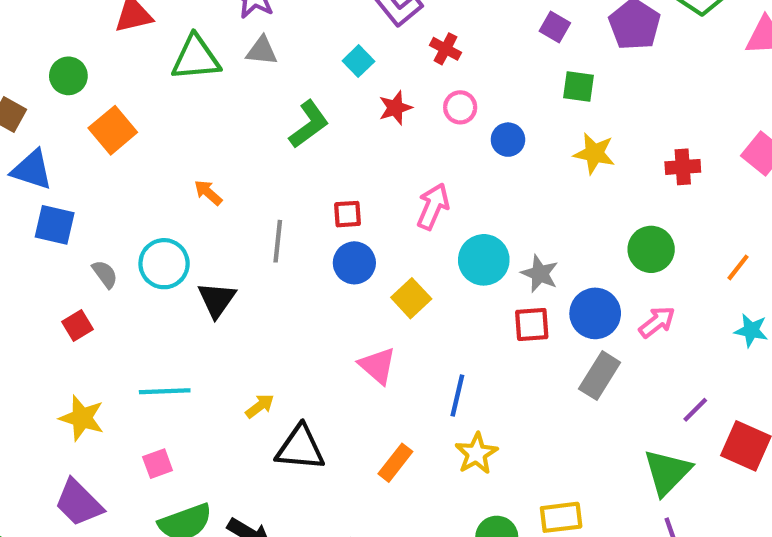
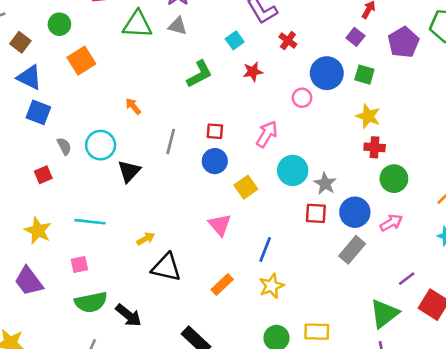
pink circle: (460, 107) -> (302, 98), moved
blue circle: (508, 140) -> (327, 73), moved, size x1.6
red cross: (683, 167) -> (375, 147), moved

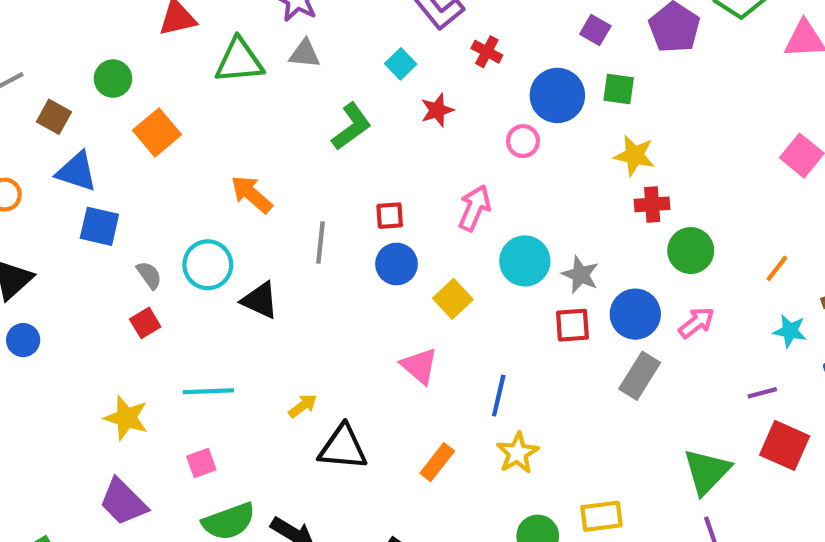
orange arrow: (133, 106) -> (252, 194), size x1.5
black triangle: (129, 171) -> (260, 300), turned -40
red square: (43, 175) -> (145, 323), moved
purple line: (407, 279) -> (762, 393), moved, turned 30

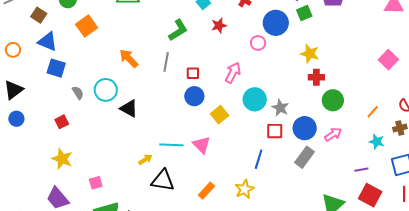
green square: (619, 89) -> (304, 13), moved, turned -35
gray line: (321, 242) -> (166, 62), moved
red square: (145, 323) -> (62, 122), moved
cyan line: (208, 391) -> (171, 145), moved
blue line: (499, 396) -> (259, 159), moved

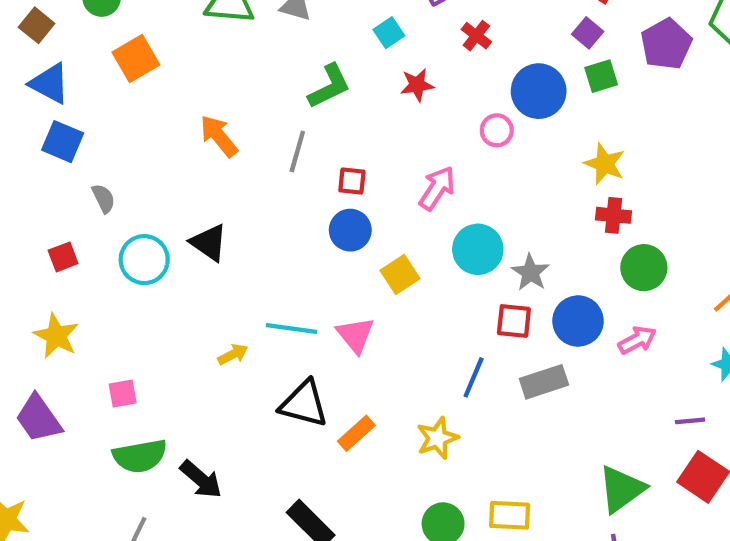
cyan circle: (106, 90) -> (144, 260), moved
gray rectangle: (305, 157) -> (544, 382), moved, turned 30
black triangle: (163, 180) -> (304, 404), moved

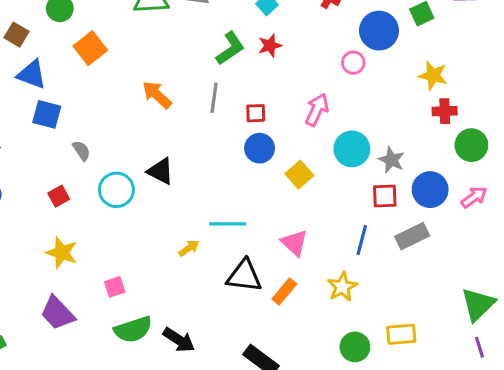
red star: (417, 85) -> (270, 46), moved
pink triangle: (355, 335) -> (294, 243), moved

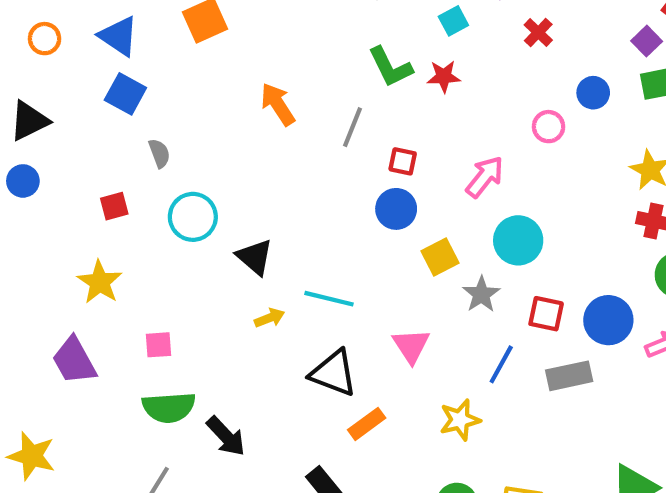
blue circle: (379, 31) -> (593, 93), size x0.6
green L-shape: (230, 48) -> (390, 67), turned 84
gray star: (392, 160) -> (481, 294), moved
black triangle: (161, 171) -> (255, 257), moved
orange rectangle: (284, 292) -> (367, 424), moved

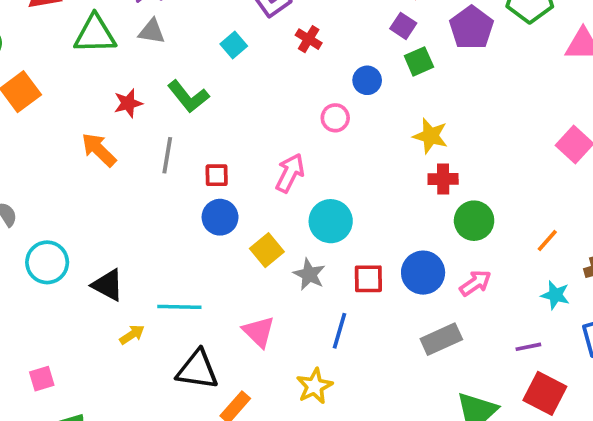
red star: (444, 76) -> (128, 103), moved
gray rectangle: (569, 376) -> (441, 339), moved

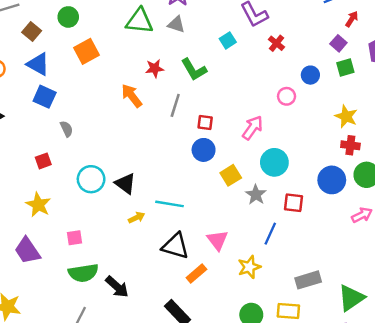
cyan circle: (47, 262) -> (91, 179), moved
blue circle: (423, 273) -> (332, 180), moved
pink triangle: (259, 332) -> (217, 240), moved
gray rectangle: (441, 339) -> (308, 280), moved

